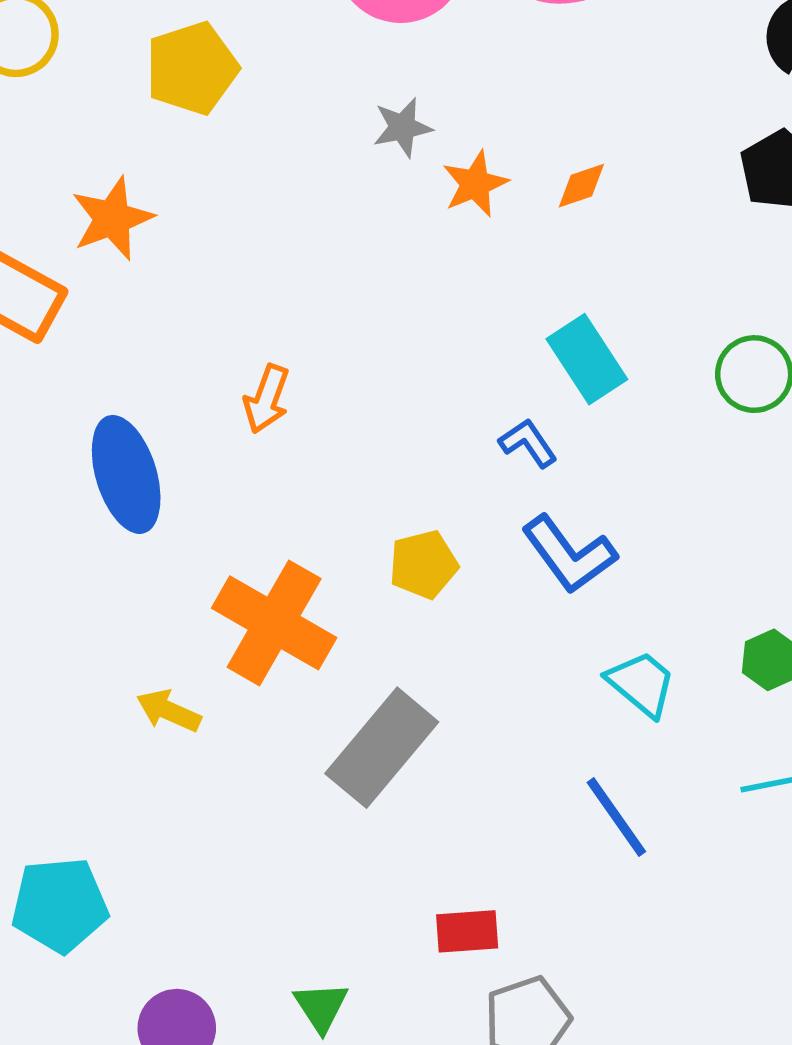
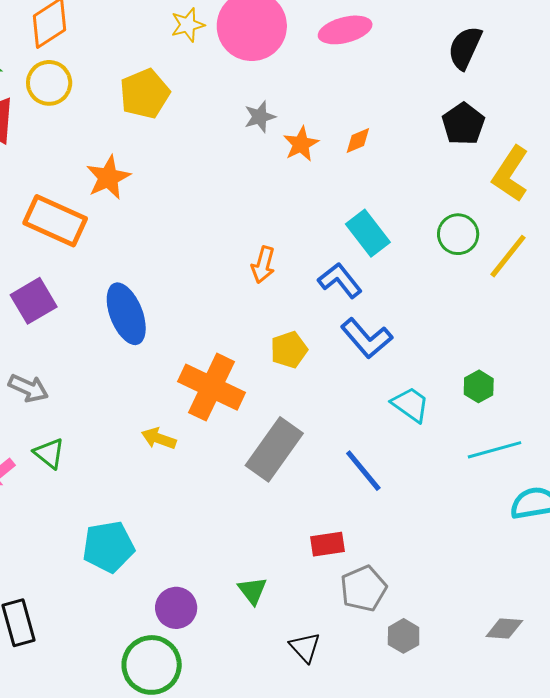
orange arrow: (267, 399) -> (263, 265), moved
blue L-shape: (528, 443) -> (340, 280), size x1.4
blue line: (616, 817) -> (363, 471), moved

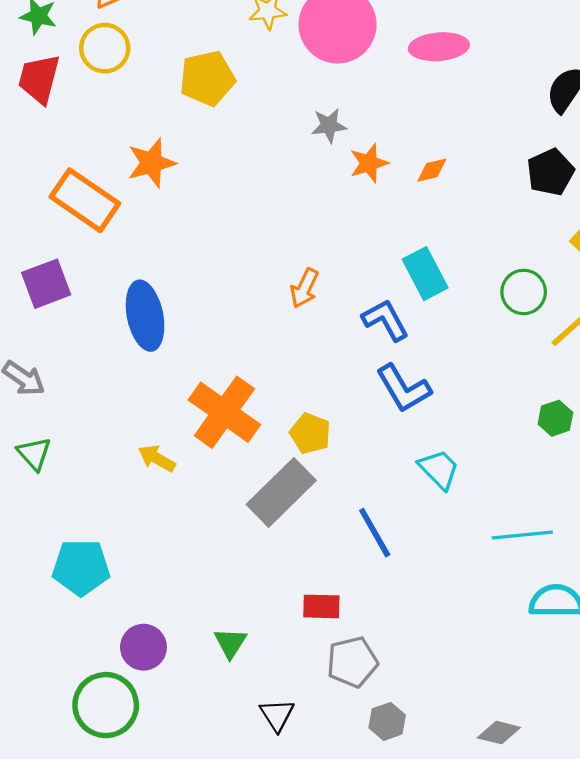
yellow pentagon: (289, 350) -> (310, 433), moved, turned 30
green hexagon: (479, 386) -> (555, 418), moved

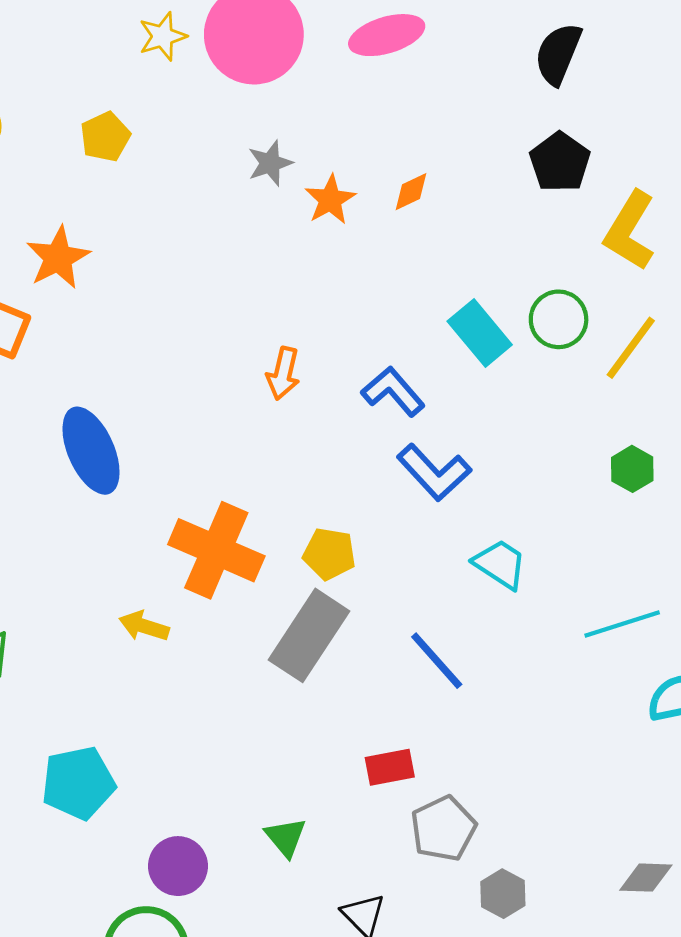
yellow pentagon: (207, 78) -> (105, 137), size x0.7
cyan rectangle: (425, 274) -> (480, 333), moved

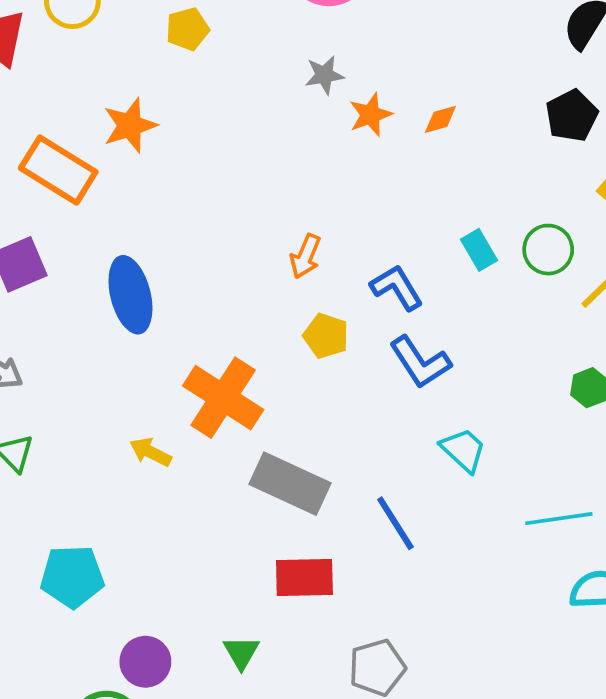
cyan rectangle: (480, 333) -> (479, 250), size x0.7
yellow pentagon: (329, 554) -> (326, 336), moved
gray rectangle: (309, 635) -> (290, 484), turned 72
red rectangle: (390, 767) -> (304, 577), moved, size x1.4

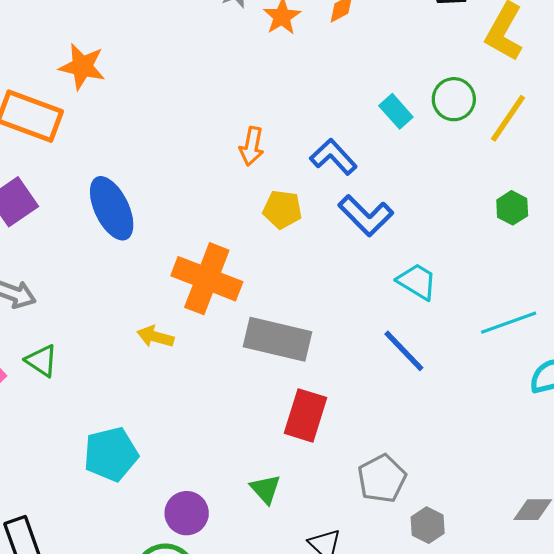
orange star: (130, 125) -> (82, 67), turned -30
blue line: (395, 523) -> (404, 351), moved
red rectangle: (304, 577) -> (306, 415), turned -60

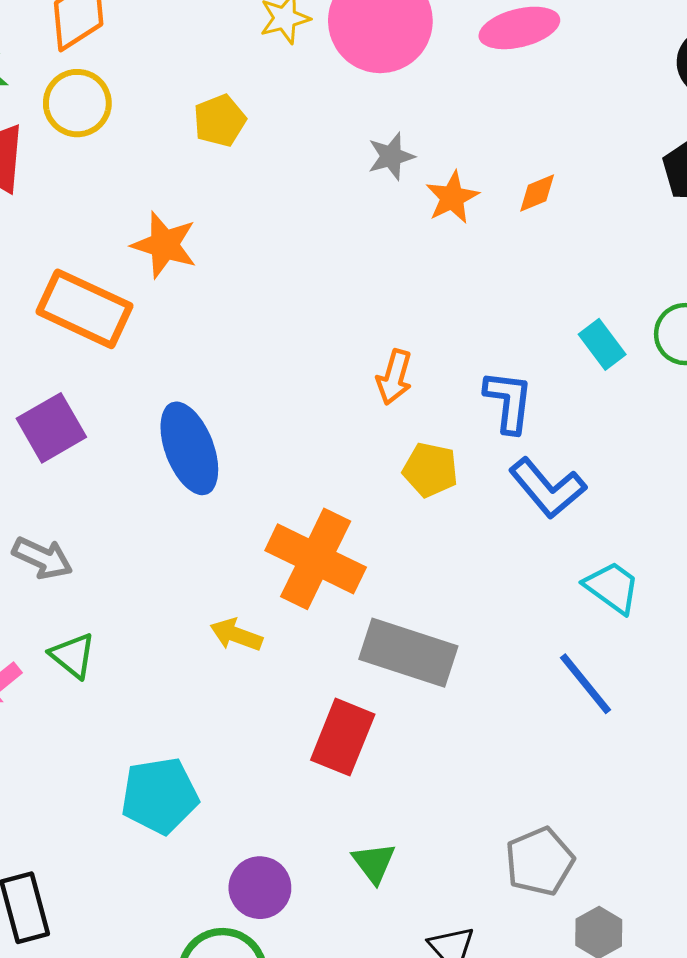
blue L-shape: (333, 157) -> (509, 401), turned 45
red rectangle: (306, 415) -> (343, 737), moved

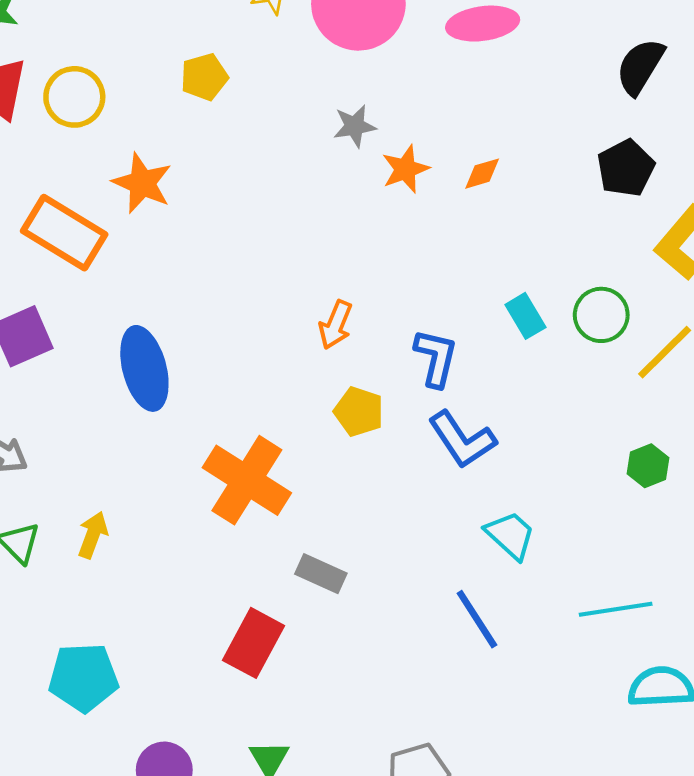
yellow circle: (77, 103) -> (74, 97), moved
yellow arrow: (236, 635) -> (93, 535), moved, turned 84
gray rectangle: (408, 653) -> (321, 574), size x0.6

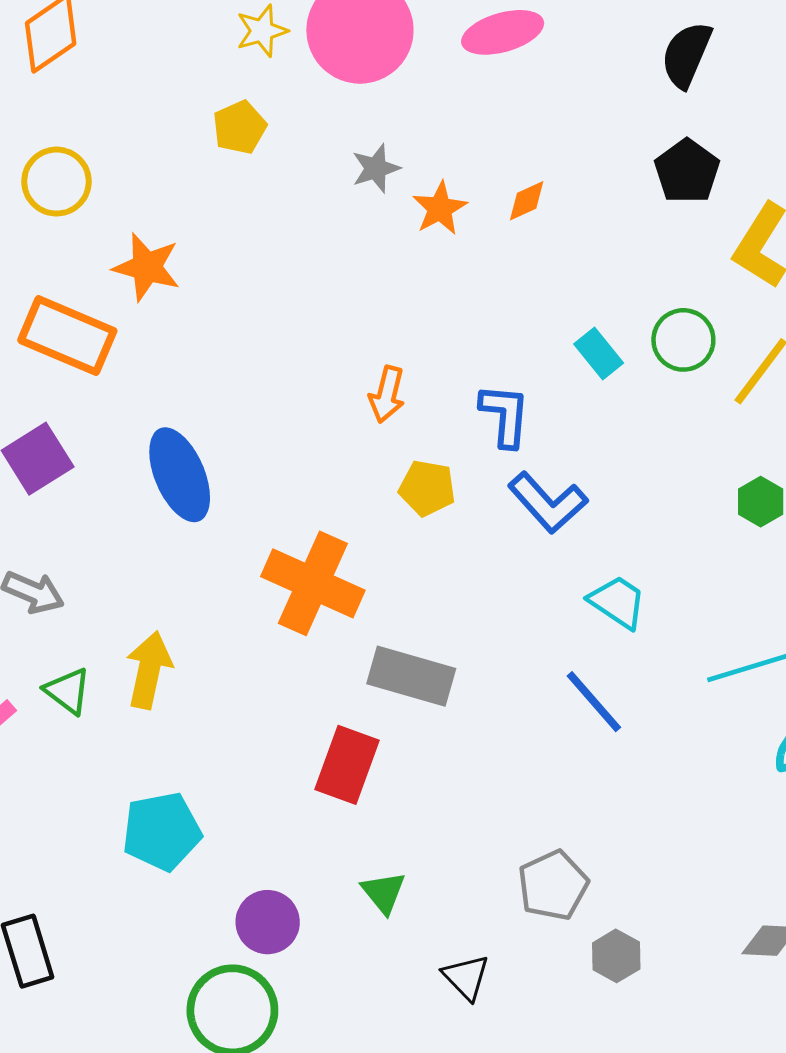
yellow pentagon: (204, 77) -> (240, 127), moved
yellow arrow: (93, 535) -> (149, 670), size x1.4
gray rectangle: (321, 574) -> (411, 676), size x1.5

